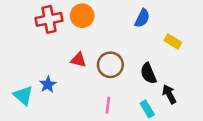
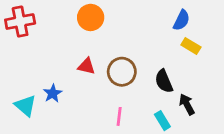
blue semicircle: (142, 18) -> (181, 20), moved
red cross: (49, 19) -> (20, 22), moved

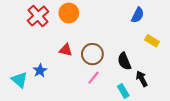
red cross: (20, 22) -> (38, 16), moved, turned -30
yellow rectangle: (191, 46) -> (152, 41), moved
pink line: (119, 116) -> (93, 78), moved, turned 32

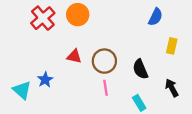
yellow rectangle: (152, 41) -> (172, 46), turned 72
pink line: (93, 78) -> (106, 88), turned -48
black arrow: (142, 79) -> (172, 88), moved

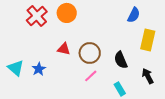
yellow rectangle: (172, 46) -> (148, 40), size x1.5
pink line: (106, 88) -> (91, 76), turned 56
cyan triangle: (22, 90) -> (16, 68), moved

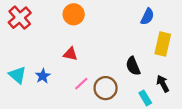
red cross: (37, 16) -> (20, 18), moved
brown circle: (90, 53) -> (106, 88), moved
pink line: (91, 76) -> (81, 84), moved
cyan rectangle: (120, 89) -> (145, 98), moved

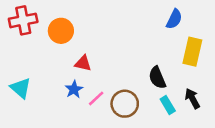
orange circle: (74, 14) -> (61, 31), moved
red cross: (20, 18) -> (23, 20), turned 30
blue star: (43, 76) -> (74, 89), moved
cyan rectangle: (145, 98) -> (168, 105), moved

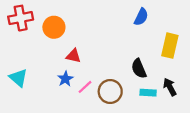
blue semicircle: (174, 19) -> (141, 17), moved
cyan rectangle: (168, 105) -> (148, 93), turned -56

